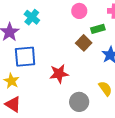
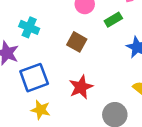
brown square: (84, 43) -> (77, 42), moved
yellow star: (11, 81) -> (41, 110), moved

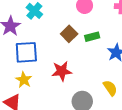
green rectangle: (113, 20) -> (92, 37), moved

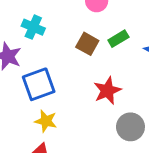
red star: (62, 71) -> (107, 91), moved

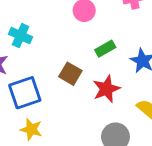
brown square: (87, 44) -> (70, 74), moved
red star: (107, 91) -> (106, 89), moved

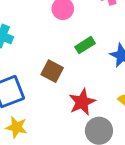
red star: (106, 89) -> (82, 102), moved

